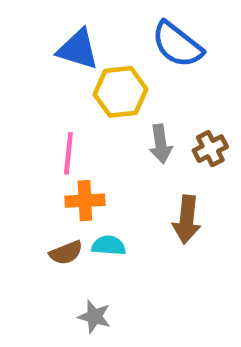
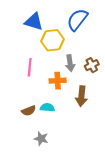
blue semicircle: (177, 45) -> (77, 20), turned 90
orange cross: (85, 201) -> (58, 81), moved

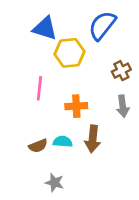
gray arrow: (70, 63) -> (123, 106), moved
brown cross: (92, 65) -> (121, 71), moved
brown arrow: (81, 96) -> (93, 139), moved

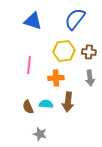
yellow hexagon: (69, 53) -> (64, 51), moved
brown cross: (121, 71) -> (89, 52), turned 32
brown semicircle: (38, 146) -> (28, 107), turned 88

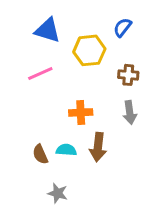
blue semicircle: (75, 19) -> (122, 27), moved, size x0.6
yellow hexagon: (64, 51) -> (89, 50), moved
pink line: (29, 65) -> (40, 74), moved, turned 60

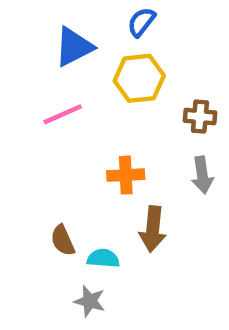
blue semicircle: (122, 27) -> (141, 22), moved
blue triangle: (47, 30) -> (74, 47), turned -44
cyan semicircle: (66, 150) -> (103, 258), moved

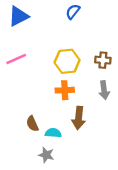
blue triangle: (74, 47) -> (19, 16), moved
yellow hexagon: (139, 78) -> (67, 61), moved
pink line: (63, 114) -> (16, 59), moved

